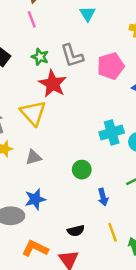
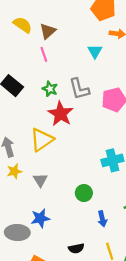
yellow triangle: (33, 113) -> (42, 140), turned 35
gray triangle: (33, 157) -> (40, 180), turned -48

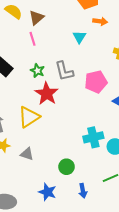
gray triangle: (40, 180) -> (27, 154), turned -40
blue star: (40, 218) -> (47, 192), moved, turned 30

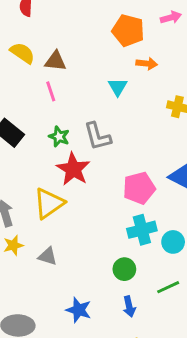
brown triangle: (36, 18) -> (55, 61), turned 49
pink pentagon: (96, 82) -> (139, 188), moved
green circle: (67, 167) -> (124, 269), moved

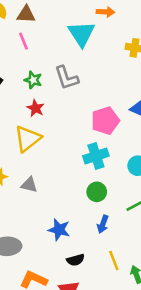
cyan triangle: (118, 87) -> (81, 34), size x1.6
red star: (73, 169) -> (36, 108), moved, size x0.6
cyan cross: (142, 230) -> (96, 156), moved
blue arrow: (129, 307) -> (103, 224), turned 36

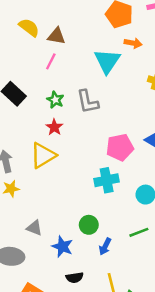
pink line: (23, 41) -> (51, 61), turned 42
gray triangle: (29, 185) -> (34, 228), moved
green circle: (97, 192) -> (89, 225), moved

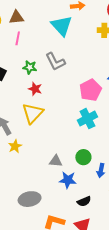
gray triangle: (34, 228) -> (56, 161), moved

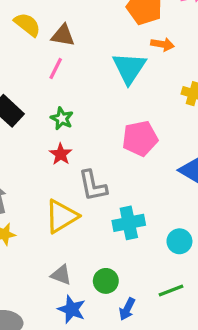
gray L-shape: (55, 62) -> (93, 186), moved
pink pentagon: (90, 90) -> (140, 138), moved
yellow triangle: (33, 113) -> (61, 216), moved

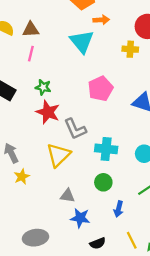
red star: (61, 154) -> (48, 112), size x1.5
cyan cross: (129, 223) -> (106, 149), turned 30
green circle: (106, 281) -> (103, 182), moved

